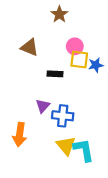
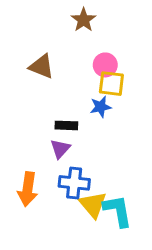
blue star: (96, 65) -> (101, 107), moved
black rectangle: (55, 74) -> (66, 125), moved
blue cross: (63, 116) -> (74, 183), moved

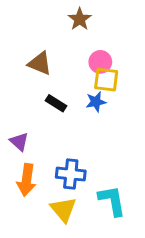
black rectangle: (66, 125) -> (56, 103), moved, turned 30
purple triangle: (60, 149) -> (19, 142), moved, turned -30
yellow triangle: (93, 205) -> (63, 209), moved

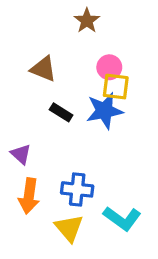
blue star: (96, 102) -> (104, 111), size x1.6
cyan L-shape: (112, 201) -> (122, 218), turned 136

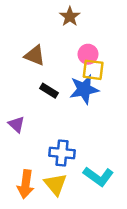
orange arrow: (29, 196) -> (26, 184), moved

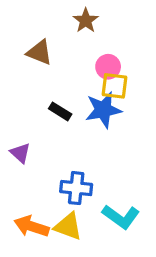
brown triangle: (35, 55) -> (39, 52), moved
orange arrow: (26, 184) -> (31, 226), turned 100
yellow triangle: (55, 184) -> (68, 226), turned -30

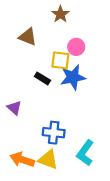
yellow square: (114, 86) -> (60, 60), moved
cyan L-shape: (121, 217) -> (85, 153), turned 90

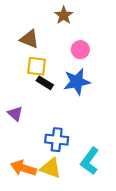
yellow square: (60, 60) -> (36, 66), moved

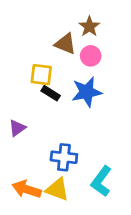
brown star: (64, 15) -> (89, 27), moved
brown triangle: (29, 39) -> (65, 44), moved
purple triangle: (15, 114) -> (17, 128), turned 42

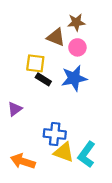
brown star: (89, 27) -> (76, 22), turned 30
yellow triangle: (57, 189) -> (64, 152), moved

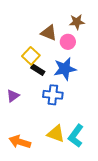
brown star: (76, 22) -> (77, 22), moved
yellow square: (35, 63) -> (31, 56), turned 36
blue cross: (55, 134) -> (53, 95), moved

